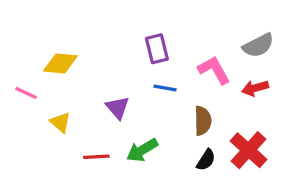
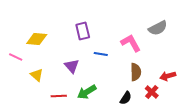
purple rectangle: (157, 49) -> (83, 31), moved
red arrow: (255, 88) -> (168, 76), moved
brown semicircle: (203, 121) -> (136, 72), moved
red cross: (248, 150) -> (152, 92), size x0.6

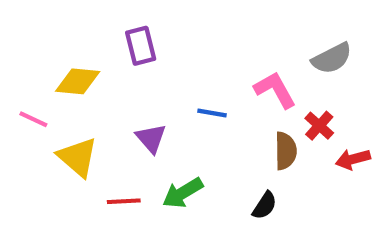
purple rectangle: (83, 31) -> (141, 46), moved
yellow triangle: (37, 75) -> (78, 157), size x1.5
red cross: (152, 92) -> (319, 126), moved

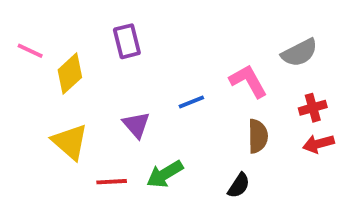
yellow diamond: (78, 81) -> (70, 74), turned -48
blue line: (212, 113) -> (191, 102), turned -32
pink line: (33, 119) -> (30, 51), moved
red cross: (319, 126) -> (313, 108), moved, turned 32

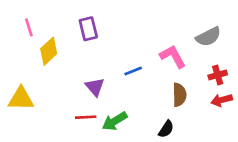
pink line: (30, 51) -> (29, 27), moved, turned 48
yellow triangle: (70, 142) -> (21, 99), moved, turned -40
red line: (112, 182) -> (86, 117), moved

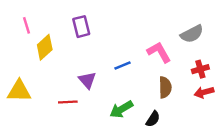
red line: (86, 117) -> (68, 102), moved
green arrow: (115, 121) -> (121, 109), moved

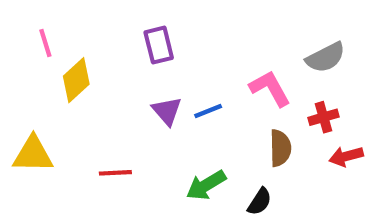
purple rectangle: (81, 27) -> (159, 45), moved
red cross: (200, 69) -> (323, 117), moved
purple triangle: (87, 80) -> (167, 111), moved

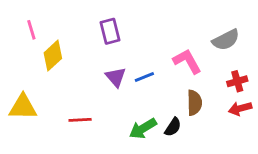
red cross: (323, 117) -> (237, 81), moved
black semicircle: (260, 202) -> (173, 127), moved

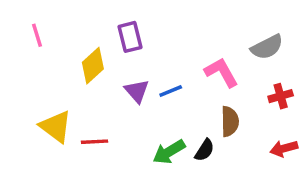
yellow diamond: (53, 56) -> (93, 66), moved
yellow triangle: (23, 107) -> (56, 127), moved, turned 36
red arrow: (240, 108) -> (284, 148), moved

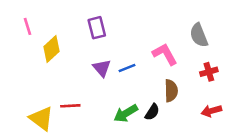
gray semicircle: (267, 47) -> (199, 35), turned 95
yellow diamond: (93, 66) -> (51, 49), moved
yellow triangle: (56, 127) -> (41, 118), moved

